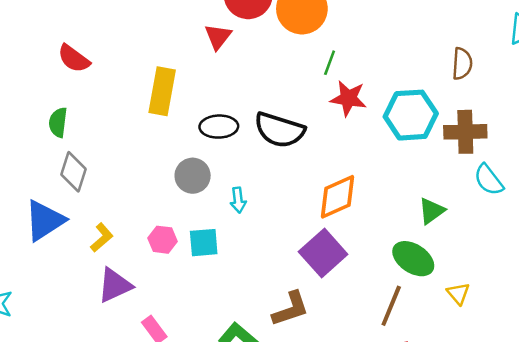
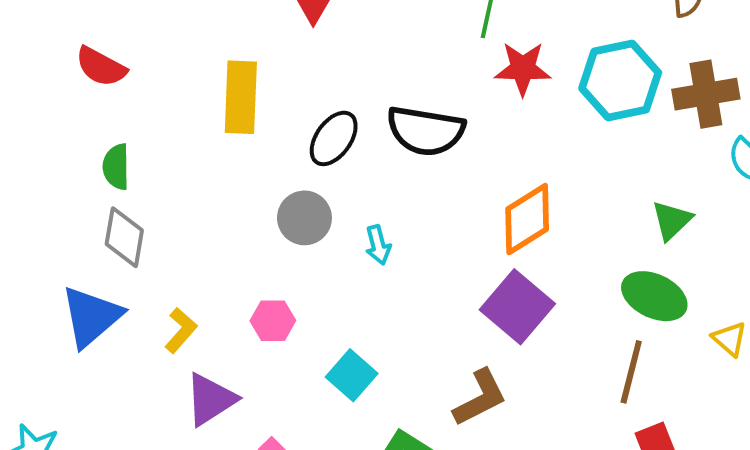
green semicircle: (58, 122) -> (116, 167), moved
black ellipse: (219, 127) -> (334, 138), turned -45
cyan square: (204, 243) -> (352, 375), moved, turned -36

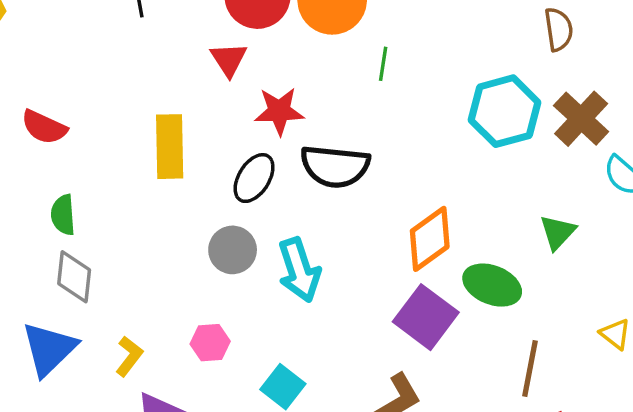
red star: (523, 69) -> (279, 111), moved
brown cross: (706, 94) -> (581, 119), turned -34
cyan arrow: (378, 245) -> (299, 270), size x1.8
green ellipse: (654, 296) -> (492, 285), moved

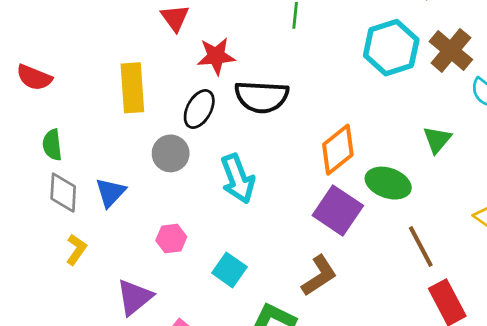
gray circle: (233, 250) -> (171, 153), moved
blue triangle: (49, 349) -> (110, 192), moved, size x0.7
yellow L-shape: (129, 356) -> (76, 250), moved
brown line: (530, 369) -> (421, 246), turned -36

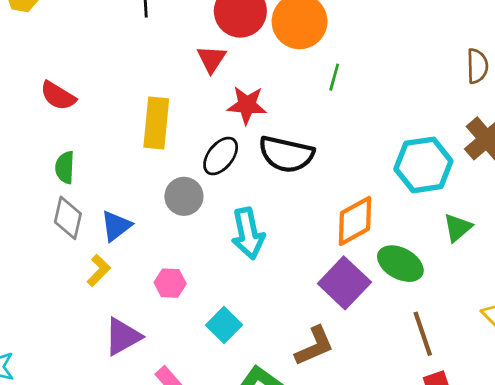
cyan hexagon: (391, 48) -> (423, 165), moved
yellow L-shape: (76, 250) -> (99, 271), moved

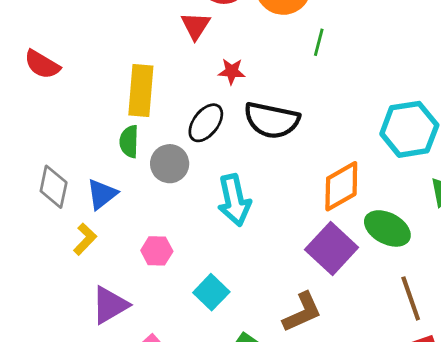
red star: (247, 105) -> (232, 71), size x0.7
green semicircle: (65, 167) -> (129, 141), moved

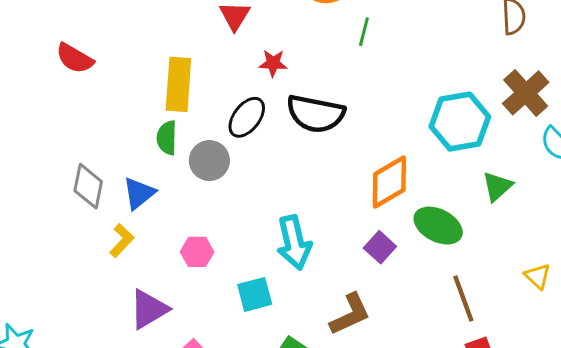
cyan arrow: (234, 200) -> (294, 243), moved
purple square: (332, 248) -> (380, 247), size x0.6
cyan square: (211, 292) -> (255, 294), turned 32

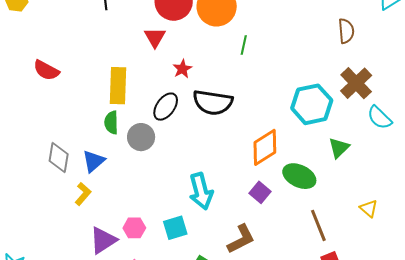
red star: (273, 63) -> (182, 69), turned -30
pink hexagon: (197, 252) -> (134, 228), moved

